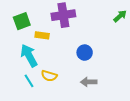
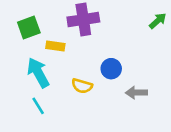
yellow semicircle: (49, 76) -> (82, 86), moved
gray arrow: (89, 82) -> (136, 93), moved

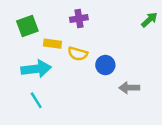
purple cross: (83, 20) -> (79, 18), size x0.6
cyan arrow: (38, 73) -> (36, 69), turned 112
yellow semicircle: (82, 86) -> (78, 54), moved

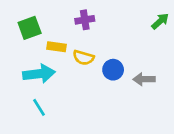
gray arrow: (129, 88) -> (144, 79), moved

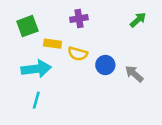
green arrow: (160, 21) -> (138, 20), moved
gray arrow: (144, 79) -> (134, 74), turned 42
cyan line: (39, 107) -> (36, 100), turned 48

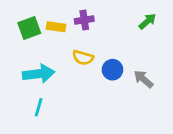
yellow rectangle: (53, 44) -> (56, 27), moved

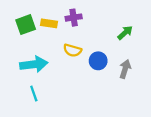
green arrow: (147, 21) -> (125, 33), moved
gray arrow: (143, 79) -> (125, 69), turned 66
cyan line: (39, 107) -> (34, 94), turned -35

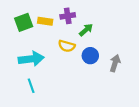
green arrow: (125, 33) -> (86, 30), moved

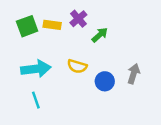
purple cross: (68, 16) -> (78, 19), turned -32
yellow semicircle: (67, 46) -> (77, 66), moved
blue circle: (90, 56) -> (105, 81), moved

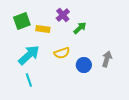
yellow rectangle: (52, 25) -> (43, 29), moved
yellow semicircle: (77, 66) -> (62, 53), turned -35
cyan arrow: (36, 69) -> (29, 55), turned -35

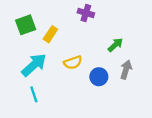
purple cross: (63, 15) -> (86, 13), moved, turned -32
green arrow: (80, 28) -> (115, 45), moved
yellow rectangle: (43, 29) -> (50, 34), turned -64

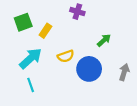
gray arrow: (126, 70) -> (124, 72), moved
blue circle: (99, 77) -> (89, 69), size x1.5

